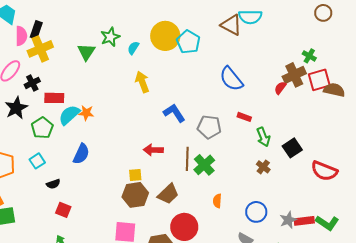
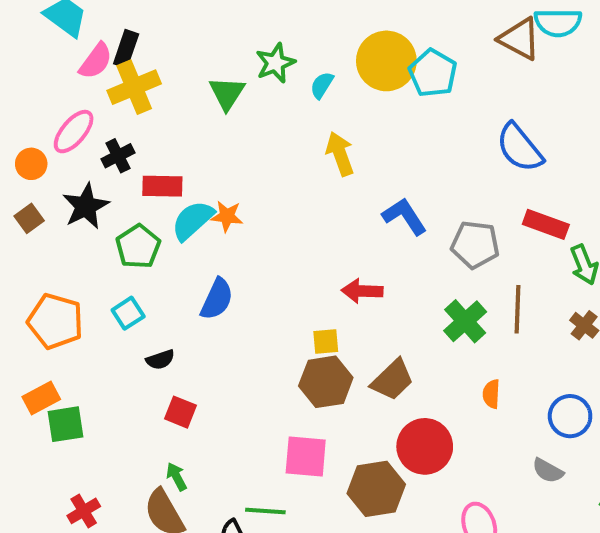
pink semicircle: (21, 36) -> (96, 61), turned 36
red rectangle: (244, 117) -> (546, 224), size x1.5
brown line: (187, 159) -> (518, 309), moved

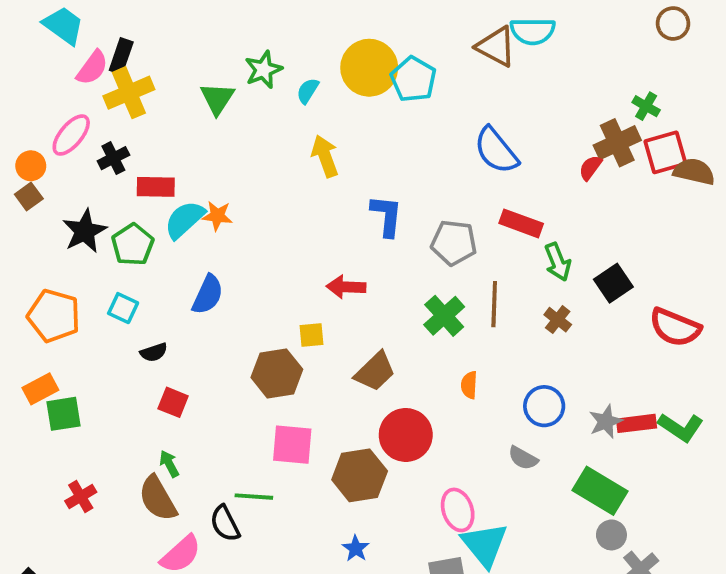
black star: (86, 206) -> (85, 231), moved
blue L-shape: (405, 216) -> (386, 216), turned 39
brown square: (29, 218) -> (29, 197), moved
cyan square: (128, 313) -> (123, 308), turned -32
brown hexagon: (326, 382) -> (277, 373), moved

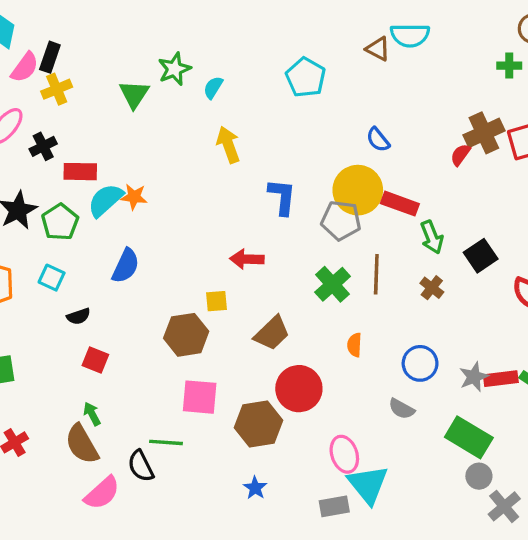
brown triangle: (496, 47) -> (378, 49), size x0.7
yellow circle: (369, 68) -> (358, 190), moved
yellow cross: (129, 93) -> (57, 89), size x0.7
green cross: (646, 106) -> (509, 66), moved, turned -30
blue semicircle: (496, 150) -> (378, 140), size x0.6

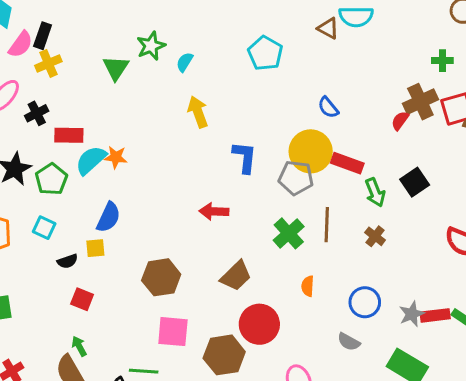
green cross: (509, 66) -> (442, 61), moved
black square: (481, 256) -> (415, 182), moved
yellow square: (216, 301) -> (95, 248), moved

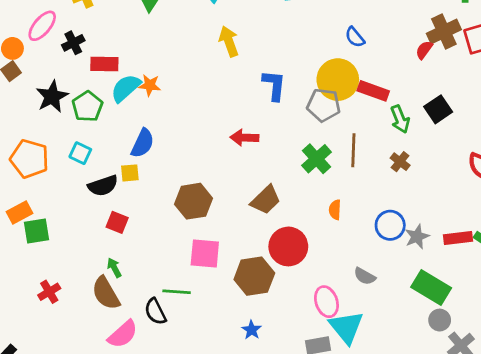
black semicircle: (67, 261) -> (103, 186), size x1.5
gray star: (412, 314) -> (417, 237), moved
gray semicircle: (349, 342) -> (365, 276), moved

